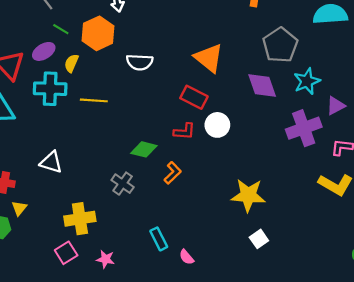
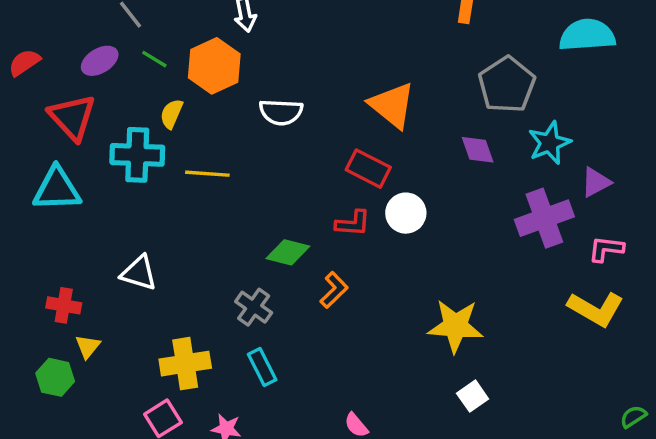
purple ellipse: (44, 51) -> (100, 61), moved
purple diamond: (262, 86) -> (478, 150), size x0.7
cyan rectangle: (159, 239) -> (262, 367), moved

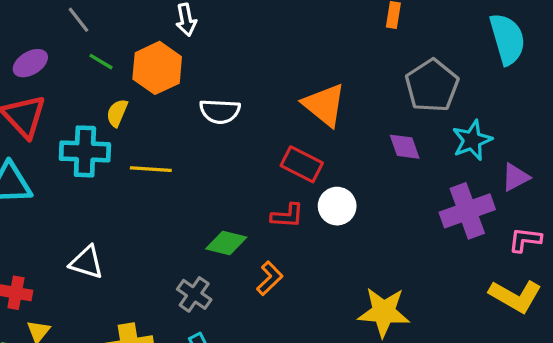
cyan semicircle: (587, 35) -> (507, 39), turned 78
purple ellipse: (100, 61) -> (30, 63), moved

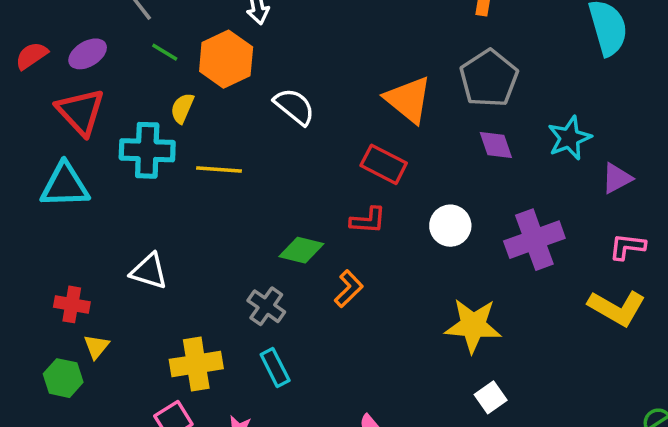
gray pentagon: (432, 86) -> (489, 78), moved
white semicircle: (220, 111) -> (294, 106), turned -144
white circle: (337, 206) -> (450, 226), moved
purple cross: (467, 211) -> (534, 240), moved

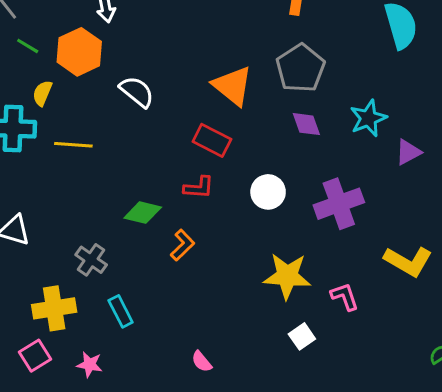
pink L-shape: (627, 247) -> (345, 297), moved, turned 64
gray cross: (266, 306) -> (91, 260), moved

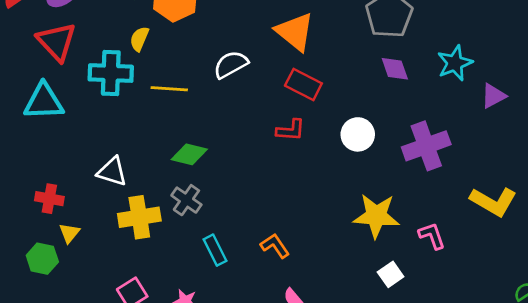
orange triangle: (233, 86) -> (295, 32), moved
white semicircle: (137, 92) -> (231, 64), moved, turned -68
green diamond: (143, 213) -> (189, 154), moved
orange L-shape: (182, 245) -> (275, 246), moved, turned -80
yellow cross: (54, 308) -> (139, 217), moved

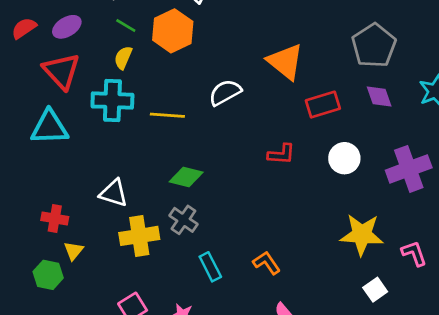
yellow semicircle: (139, 39) -> (123, 58), moved
red rectangle: (303, 84) -> (323, 105), moved, turned -44

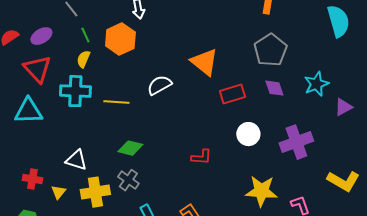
green line: (126, 25) -> (85, 35), turned 35
red L-shape: (281, 154) -> (201, 157), moved
yellow triangle: (74, 251) -> (58, 192), moved

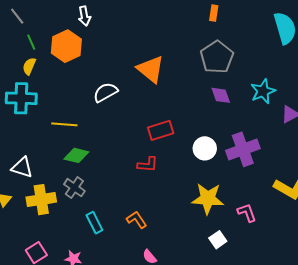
red rectangle: (232, 94) -> (161, 130), moved
yellow line: (116, 102) -> (64, 124), moved
white circle: (248, 134) -> (205, 148), moved

